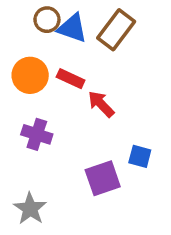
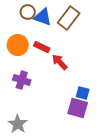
purple square: (103, 178) -> (78, 108), moved, turned 35

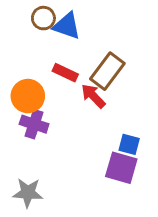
brown rectangle: (69, 18) -> (107, 71), moved
orange circle: (18, 45) -> (28, 96), moved
gray star: (18, 124) -> (28, 193), turned -30

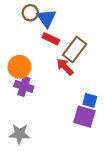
blue triangle: (67, 26) -> (47, 18), turned 36
red rectangle: (65, 73) -> (51, 39), moved

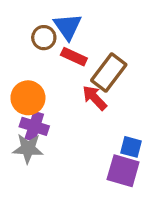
brown circle: (30, 13) -> (44, 38), moved
gray star: (19, 134) -> (28, 149), moved

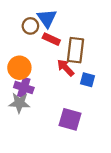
brown rectangle: (109, 72) -> (75, 50), turned -30
blue square: (131, 147) -> (88, 80), moved
purple square: (123, 171) -> (70, 119), moved

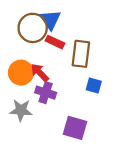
brown circle: (30, 26) -> (33, 28), size x1.6
red arrow: (66, 68) -> (40, 73), moved
purple cross: (24, 87) -> (46, 93), moved

